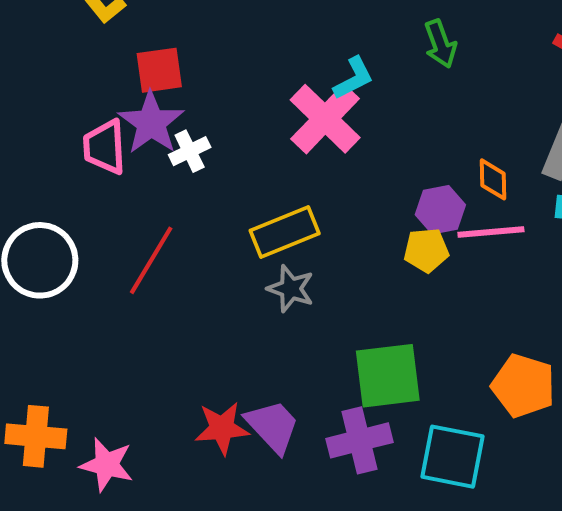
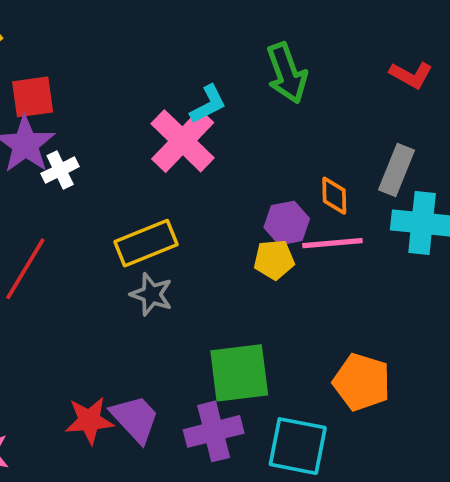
green arrow: (440, 44) -> (287, 73), size x1.4

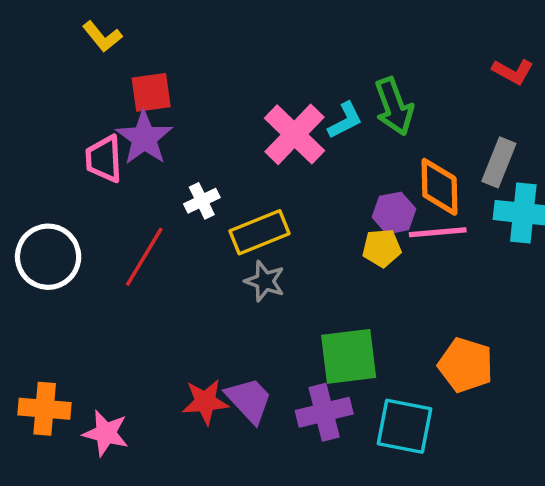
green arrow: (287, 73) -> (394, 106), moved
cyan L-shape: (208, 104) -> (345, 120), moved
white cross: (60, 170) -> (202, 201), moved
orange diamond: (334, 196) -> (439, 187), size x1.6

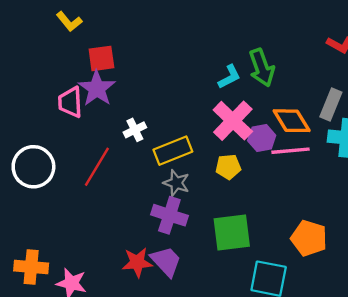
pink cross: (294, 134) -> (233, 121), moved
orange diamond: (439, 187) -> (292, 121), turned -30
yellow pentagon: (382, 248) -> (228, 167), moved
purple cross: (324, 412) -> (169, 215), moved, turned 32

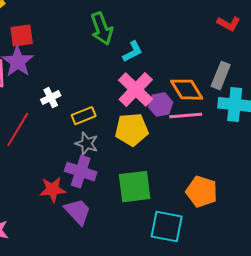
green arrow: (262, 68) -> (102, 29), moved
yellow rectangle: (173, 151) -> (84, 116), size x0.7
yellow pentagon: (228, 167) -> (132, 130), size x1.5
red star: (137, 262) -> (53, 190), moved

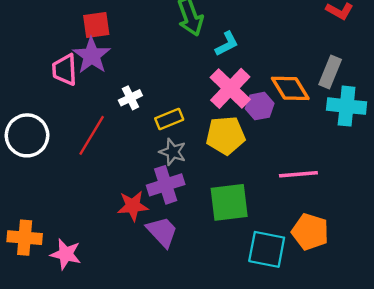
pink line: (186, 116) -> (298, 174), moved
purple cross: (81, 172) -> (166, 185), turned -36
orange pentagon: (202, 192) -> (310, 232), moved

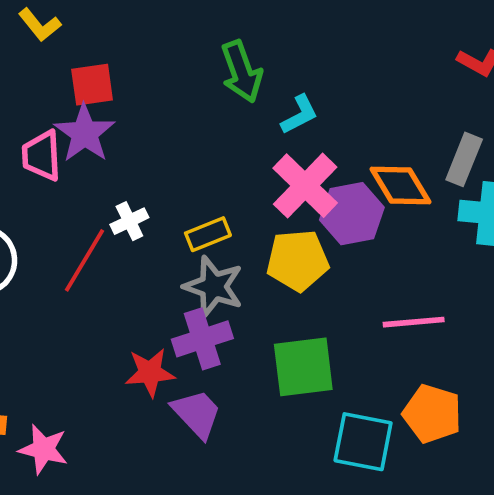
white cross: (130, 98) -> (129, 221), moved
purple hexagon: (260, 106) -> (352, 214), size x1.4
gray star: (173, 152) -> (214, 287), size x1.4

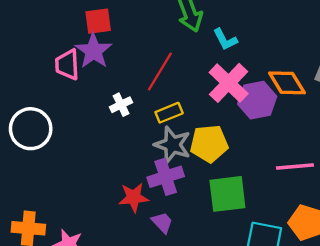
cyan L-shape: (300, 115) -> (225, 39), turned 90
red line: (85, 260) -> (160, 71), moved
yellow pentagon: (298, 260) -> (209, 144), moved
purple trapezoid: (197, 414) -> (162, 223), size x0.7

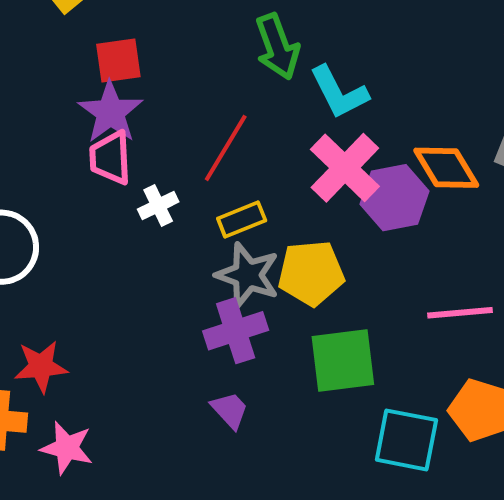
cyan L-shape: (225, 39) -> (339, 92), size x1.4
pink trapezoid: (67, 65) -> (110, 158), moved
red star: (134, 197) -> (41, 366), moved

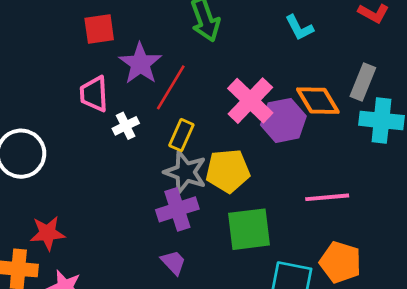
cyan L-shape: (339, 92) -> (299, 28), moved, size x0.7
purple star: (110, 112) -> (140, 63), moved
yellow rectangle: (242, 219) -> (181, 135), turned -44

